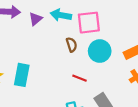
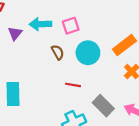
pink square: (89, 23) -> (71, 26), size x0.7

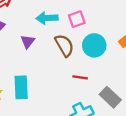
purple triangle: (15, 33) -> (28, 42), moved
brown semicircle: (58, 52) -> (64, 45), size x1.5

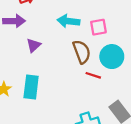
purple triangle: (28, 42) -> (33, 45), moved
red line: (80, 77) -> (93, 75), moved

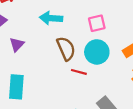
pink square: (98, 27) -> (97, 23), moved

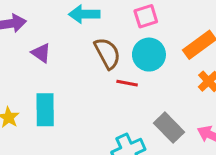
purple triangle: (17, 44) -> (41, 53), turned -35

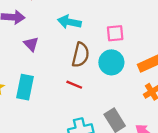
brown semicircle: (107, 53) -> (81, 55), turned 30
red line: (127, 83) -> (74, 85), moved

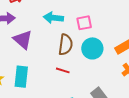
pink square: (115, 33) -> (84, 23), moved
purple triangle: (31, 44) -> (23, 40), size x1.5

